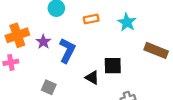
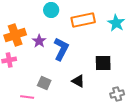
orange rectangle: (91, 19) -> (83, 20), size x1.6
black triangle: (92, 78) -> (78, 81), moved

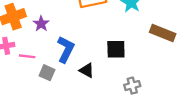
blue L-shape: (61, 49) -> (66, 49), moved
pink line: (27, 97) -> (27, 56), moved

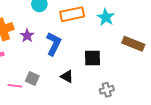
blue L-shape: (66, 49) -> (54, 44), moved
pink line: (27, 56) -> (15, 86), moved

